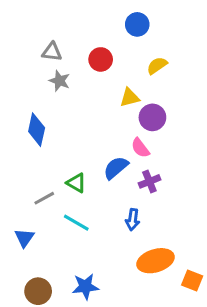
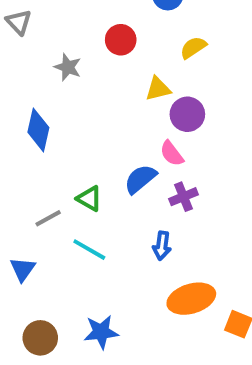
gray triangle: (52, 52) -> (19, 22), moved, turned 40

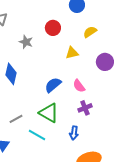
purple circle: (187, 114) -> (105, 62), moved
blue semicircle: (140, 179) -> (53, 85), moved
green triangle: (89, 199) -> (49, 113), moved, size x1.5

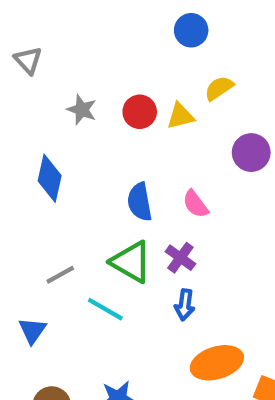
red circle: (53, 28) -> (140, 112), moved
yellow triangle: (72, 53) -> (180, 116), moved
blue semicircle: (53, 85) -> (140, 202), turned -60
purple cross: (85, 108) -> (180, 258), moved, turned -32

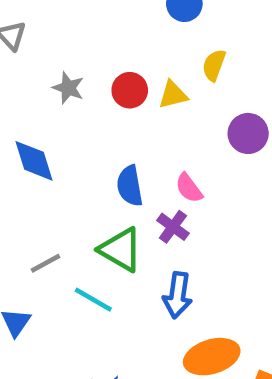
yellow semicircle: (219, 88) -> (214, 65), turned -36
blue diamond: (50, 178) -> (34, 161), turned -30
purple cross: (180, 258) -> (173, 227), moved
blue arrow: (185, 305) -> (178, 295), size x1.4

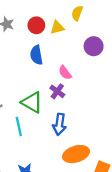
blue semicircle: (130, 186) -> (36, 55), moved
cyan line: (93, 300) -> (19, 127), turned 48

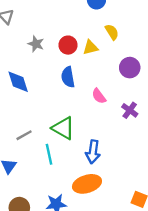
yellow semicircle: (77, 13) -> (112, 32), turned 128
purple cross: (57, 91) -> (130, 110), moved
orange ellipse: (76, 154) -> (87, 184), moved

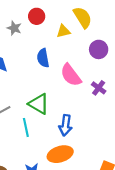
yellow semicircle: (112, 32) -> (83, 17), size x1.5
red circle: (68, 45) -> (37, 16), moved
pink semicircle: (99, 96) -> (71, 75), size x1.6

